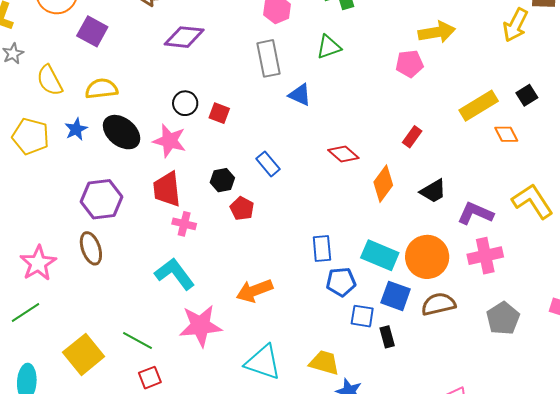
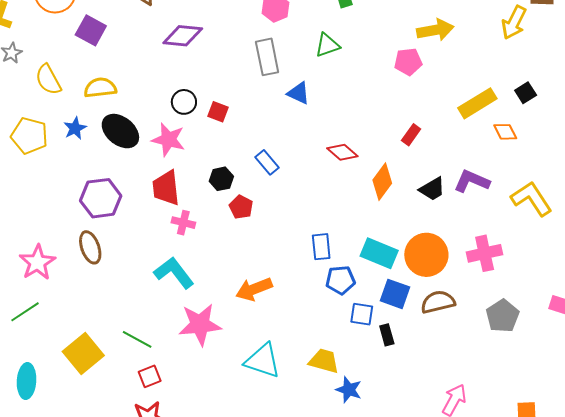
purple L-shape: (475, 213) -> (472, 181), moved

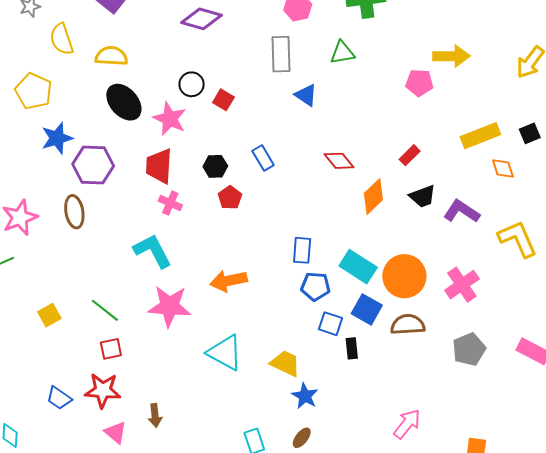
blue star: (75, 128) -> (57, 138), moved, size x1.4
black trapezoid: (432, 189) -> (423, 196), moved
pink cross: (485, 253) -> (462, 285), turned -32
yellow square: (83, 354) -> (49, 315), size x0.6

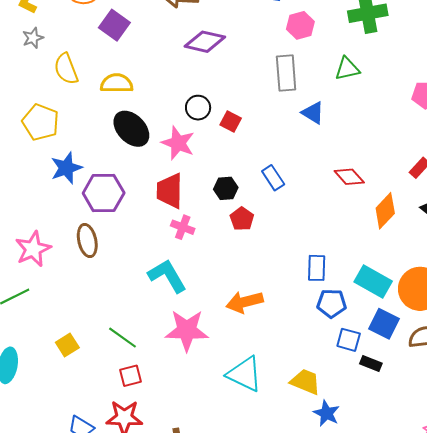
black rectangle: (352, 348) -> (371, 363), turned -60

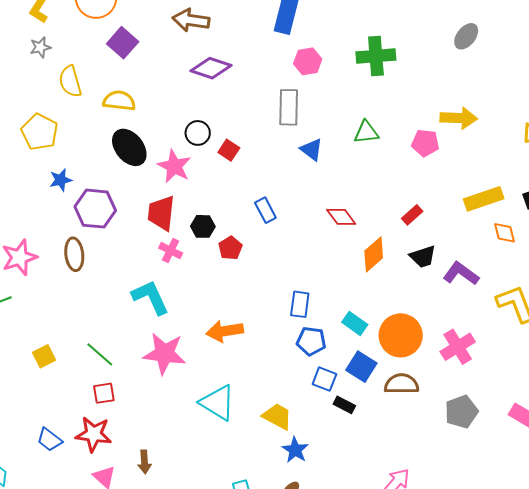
green triangle: (347, 69) -> (366, 132), moved
blue star: (66, 168) -> (61, 180), size x0.7
black hexagon: (226, 188) -> (203, 226), moved
cyan rectangle: (373, 282) -> (355, 323), size x0.7

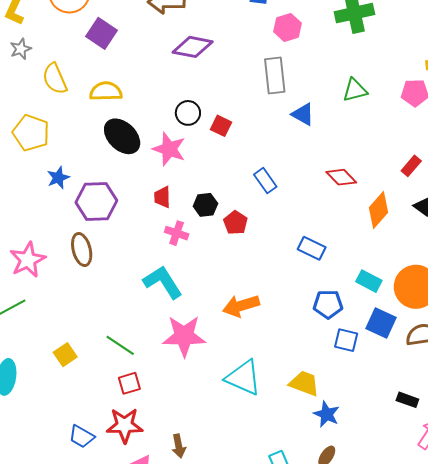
red trapezoid: (161, 213) -> (162, 197), size x0.6
blue rectangle: (300, 304) -> (312, 248), moved, turned -64
black rectangle: (344, 405) -> (407, 400), moved

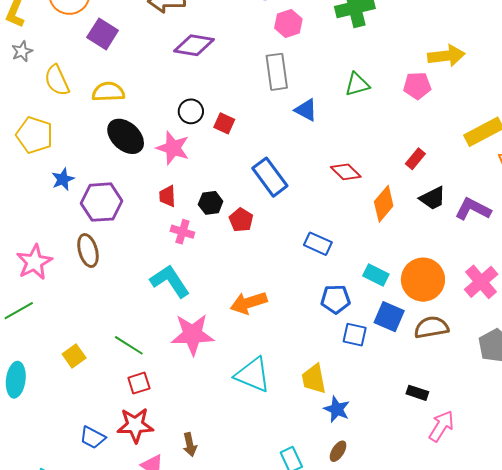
blue rectangle: (265, 181) -> (270, 177), size x1.5
yellow trapezoid: (304, 383) -> (314, 379), turned -120

